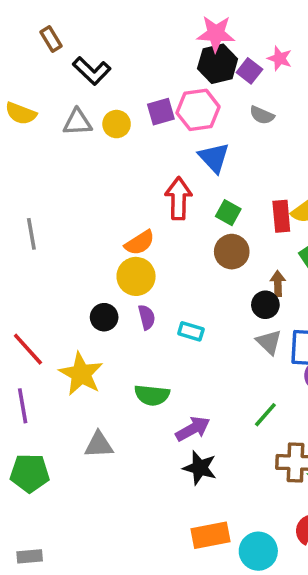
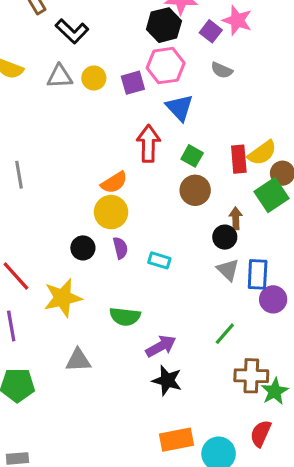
pink star: (280, 58) -> (237, 20), size x1.4
black hexagon: (218, 64) -> (164, 25), moved
purple square: (161, 112) -> (133, 83), moved
yellow star: (81, 374) -> (63, 298), turned 30

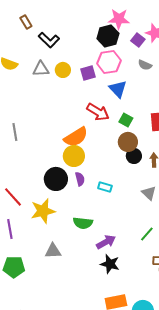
red arrow: (148, 144) -> (98, 112), turned 120
orange semicircle: (114, 182) -> (76, 137), size x1.4
black circle: (225, 237) -> (134, 156), moved
black circle: (83, 248) -> (56, 179), size x1.5

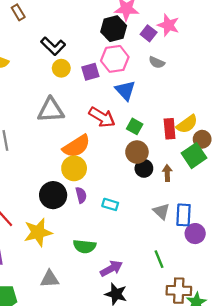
black L-shape: (49, 40) -> (53, 46), moved
gray triangle: (41, 69) -> (51, 110), moved, size x1.4
green line: (147, 234) -> (159, 259), turned -63

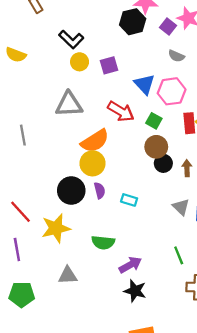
pink hexagon: (115, 59) -> (172, 91), moved

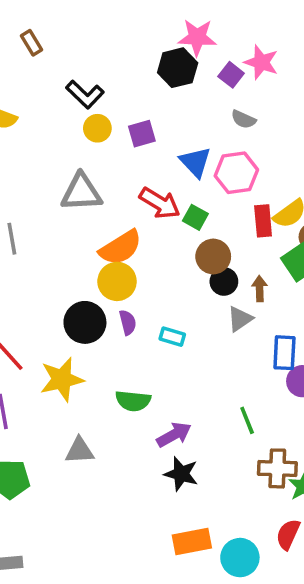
green square: (154, 121) -> (195, 217), moved
gray triangle: (181, 207) -> (240, 319), moved, turned 42

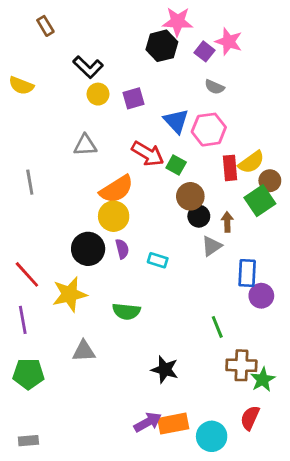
gray triangle: (81, 192) -> (85, 145), size x0.7
purple arrow: (174, 435) -> (148, 422), moved

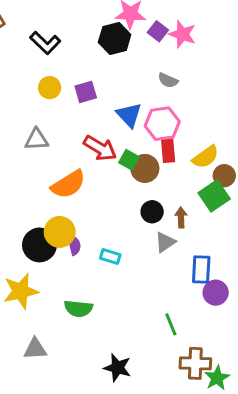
purple square: (205, 51) -> (158, 31), moved
black L-shape: (88, 67) -> (45, 43), moved
red rectangle: (230, 168) -> (168, 150), moved
brown circle: (190, 196) -> (145, 168), moved
yellow circle: (114, 216) -> (60, 232), moved

